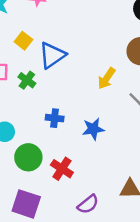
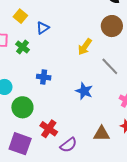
blue triangle: (52, 55) -> (43, 28), size x0.6
blue star: (93, 129) -> (84, 91), moved, turned 30
red cross: (62, 169) -> (49, 129), moved

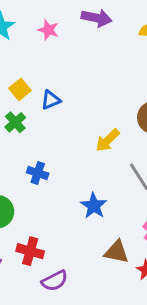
yellow square: (20, 16) -> (20, 89), moved
red cross: (49, 129) -> (30, 251), turned -30
brown triangle: (101, 134) -> (117, 252), moved

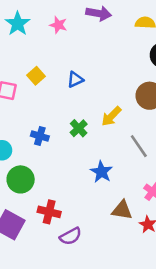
blue triangle: (51, 100) -> (75, 80), moved
green cross: (15, 122) -> (79, 128), moved
blue cross: (38, 173) -> (40, 136), moved

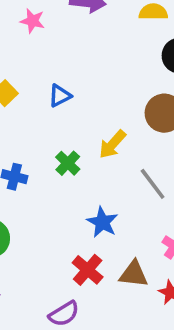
red cross: (49, 212) -> (88, 270), moved, turned 30

